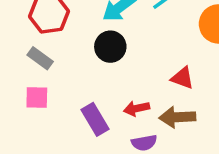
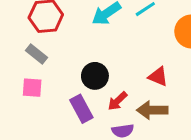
black circle: (110, 47) -> (95, 76), moved
red arrow: (137, 108) -> (118, 101), turned -35

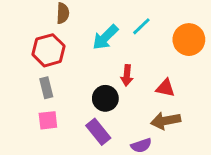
gray rectangle: (36, 54) -> (46, 88), turned 48
red arrow: (118, 101) -> (127, 75), moved, turned -30

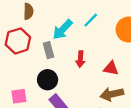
gray rectangle: (46, 88) -> (49, 50), moved
black circle: (105, 98) -> (48, 80), moved

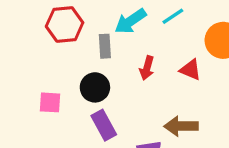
red triangle: (111, 68) -> (191, 70), moved

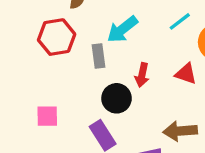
cyan line: (173, 16) -> (180, 21), moved
black circle: (95, 87) -> (117, 98), moved

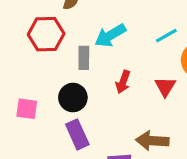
red triangle: (186, 74) -> (165, 87), turned 35
black circle: (117, 98) -> (73, 98), moved

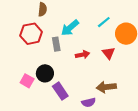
red arrow: (123, 82) -> (83, 55), turned -112
black circle: (73, 98) -> (45, 73), moved
pink square: (27, 109) -> (27, 81), turned 32

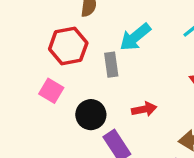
red arrow: (83, 55) -> (144, 109), moved
pink square: (27, 81) -> (51, 91), moved

